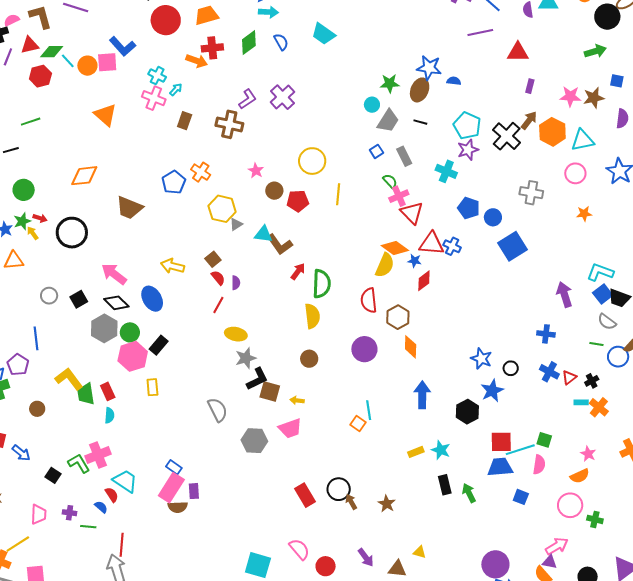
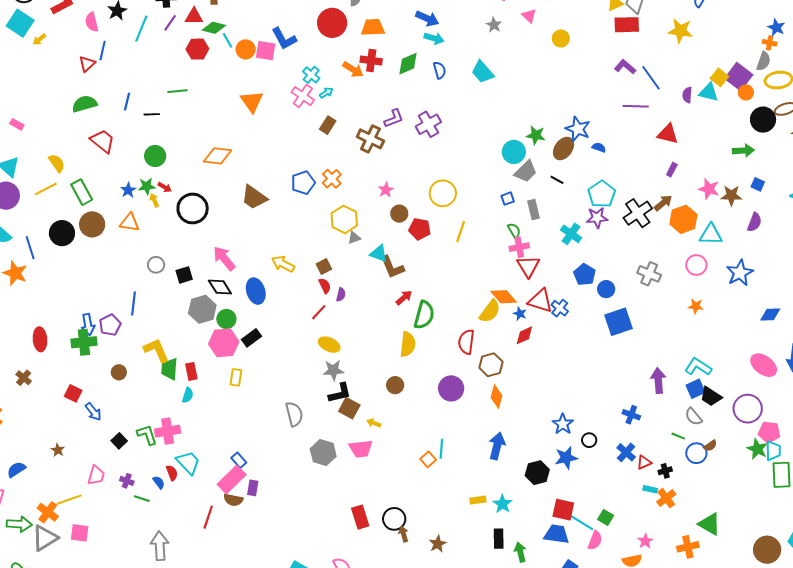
cyan circle: (372, 105) -> (514, 152), size x1.5
cyan line: (520, 450) -> (580, 522), turned 36
red line: (122, 545) -> (208, 517), moved

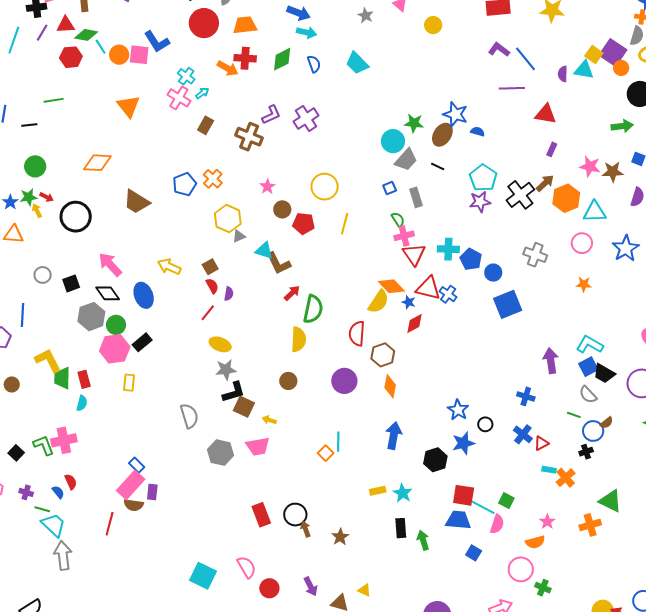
cyan cross: (571, 234) -> (448, 249), moved, turned -30
cyan trapezoid: (188, 463) -> (53, 525), moved
black cross: (665, 471) -> (586, 452), moved

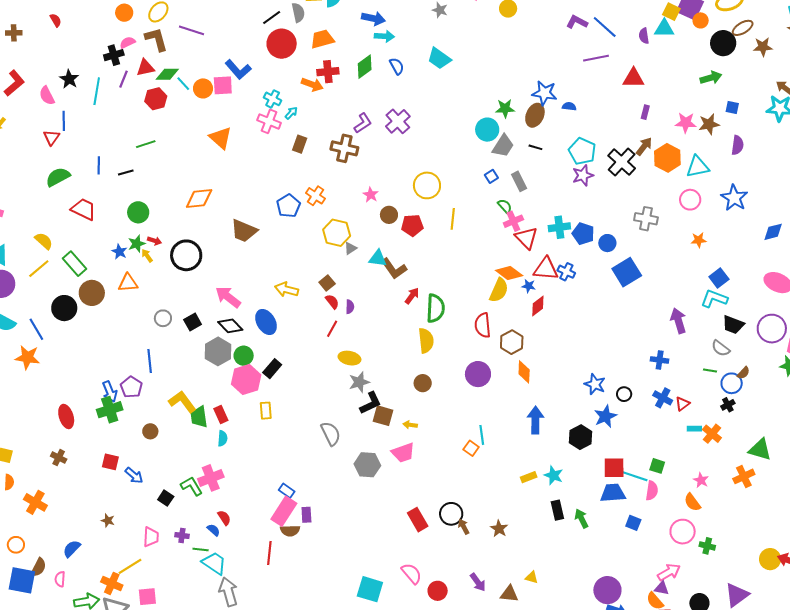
blue square: (588, 367) -> (719, 278), moved
orange semicircle: (535, 542) -> (692, 502), turned 78

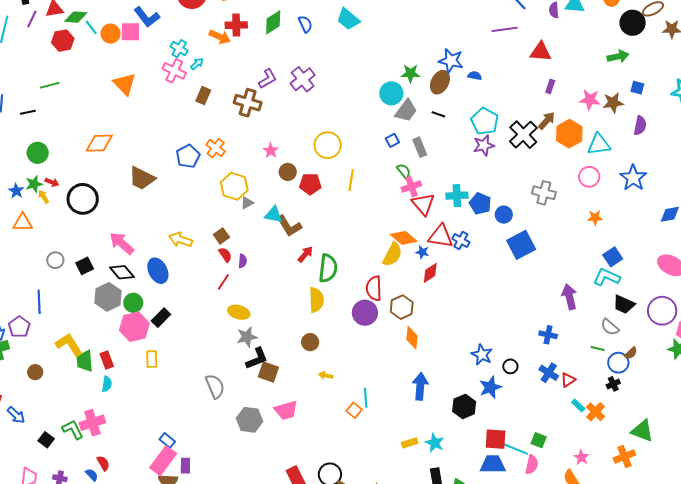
purple circle: (478, 374) -> (365, 313), moved
yellow arrow: (410, 425) -> (326, 375), moved
cyan rectangle: (694, 429) -> (578, 405), turned 40

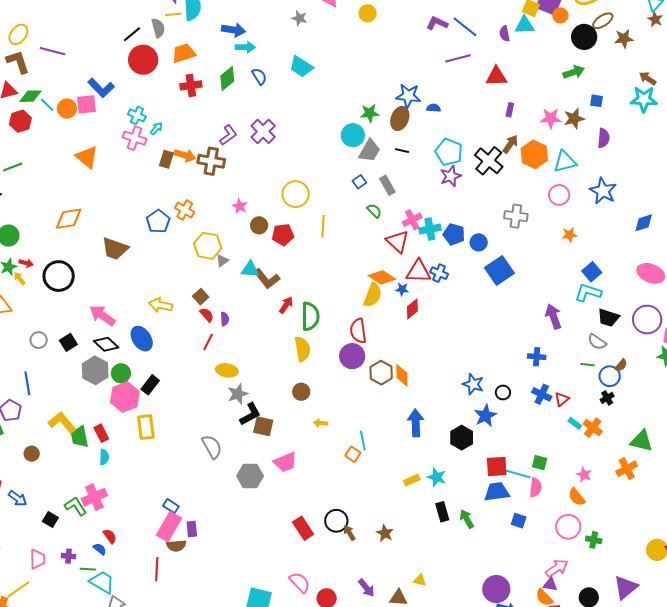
orange arrow: (220, 37) -> (185, 155), moved
pink cross: (411, 187) -> (412, 220), moved
brown hexagon: (402, 307) -> (381, 373), moved
yellow rectangle: (152, 359) -> (146, 427), size x1.4

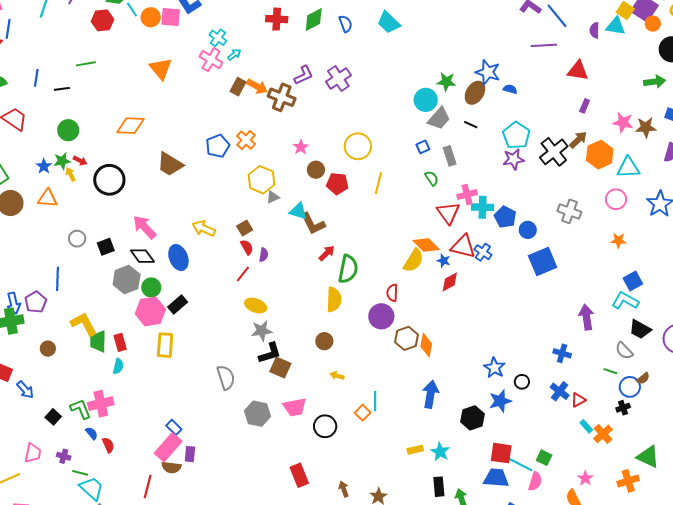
red semicircle: (358, 331) -> (392, 293), size x0.7
black circle: (336, 521) -> (325, 426), moved
blue semicircle: (100, 549) -> (92, 433), moved

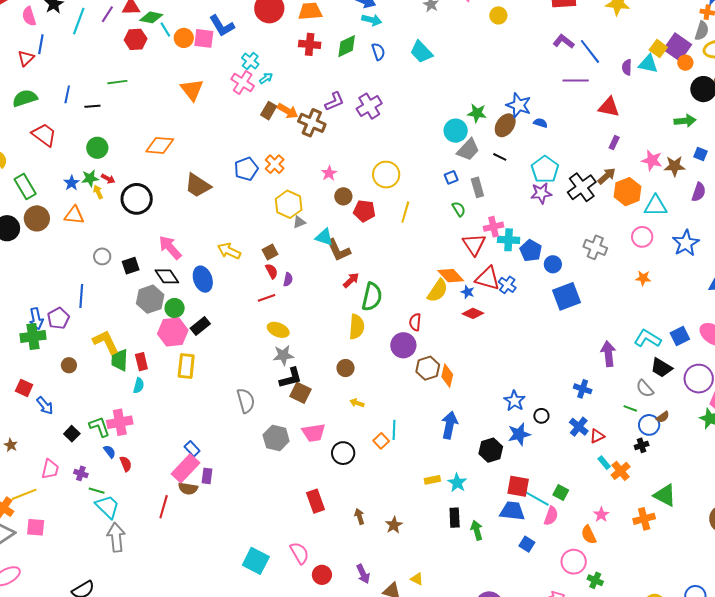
red line: (243, 274) -> (267, 298), turned 30
blue square: (633, 281) -> (680, 336), moved
red diamond: (450, 282) -> (473, 313), turned 50

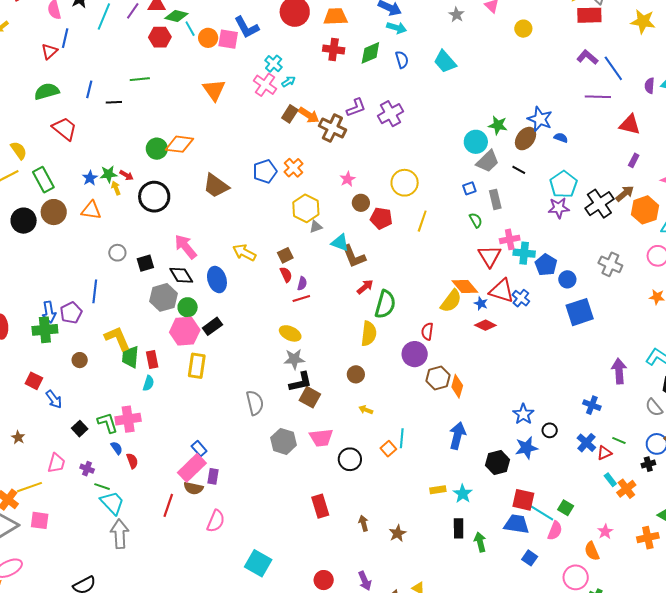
green circle: (97, 148) -> (157, 149), moved
red line: (267, 298) -> (301, 298), moved
green line: (630, 408) -> (619, 441), moved
pink semicircle: (299, 553) -> (216, 521), moved, turned 50

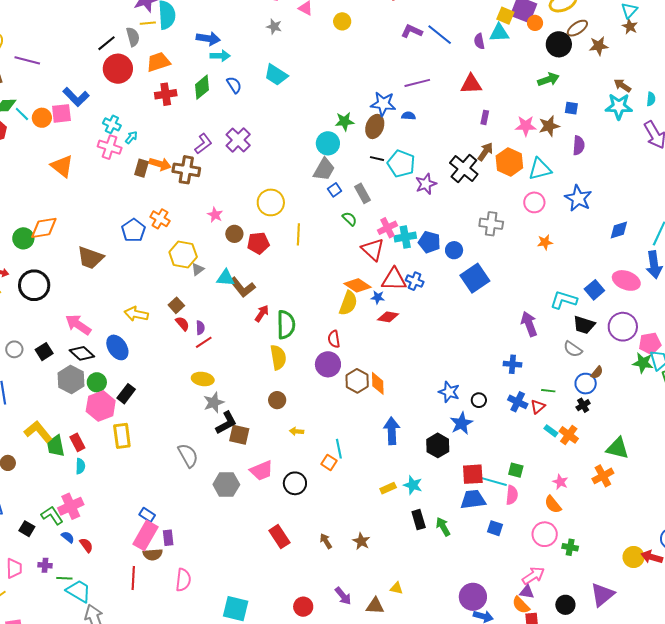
purple line: (598, 97) -> (417, 83), moved
gray trapezoid: (488, 161) -> (324, 169), moved
cyan pentagon: (563, 184) -> (401, 164), moved

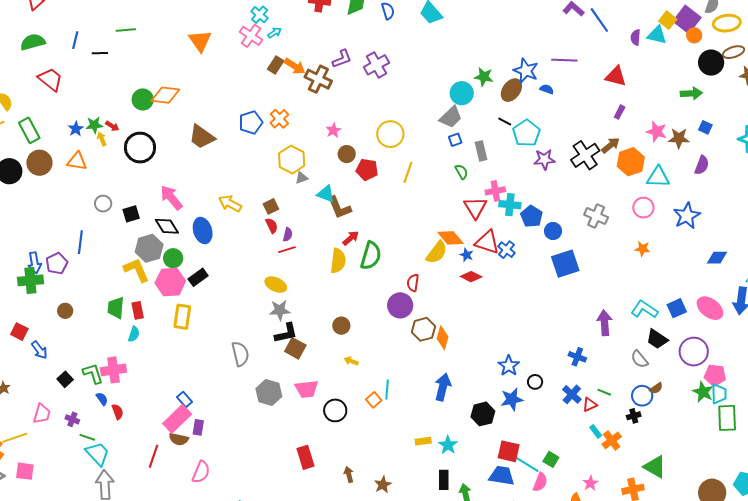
yellow semicircle: (278, 357) -> (338, 261), moved
yellow L-shape: (38, 432) -> (136, 270), moved

